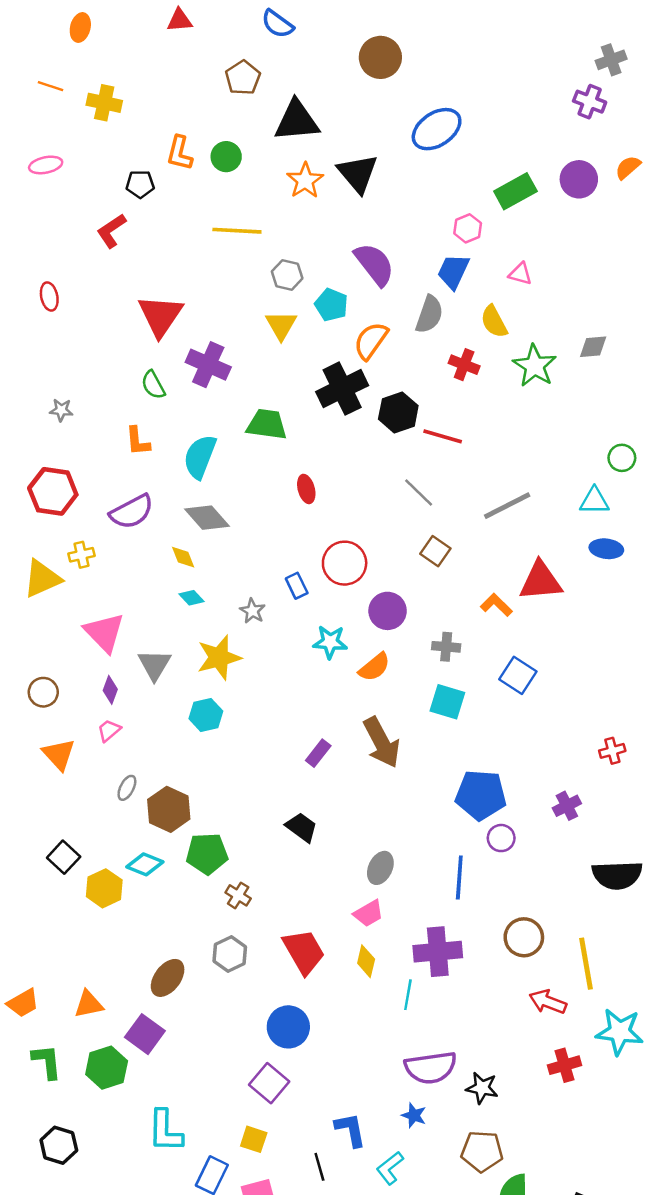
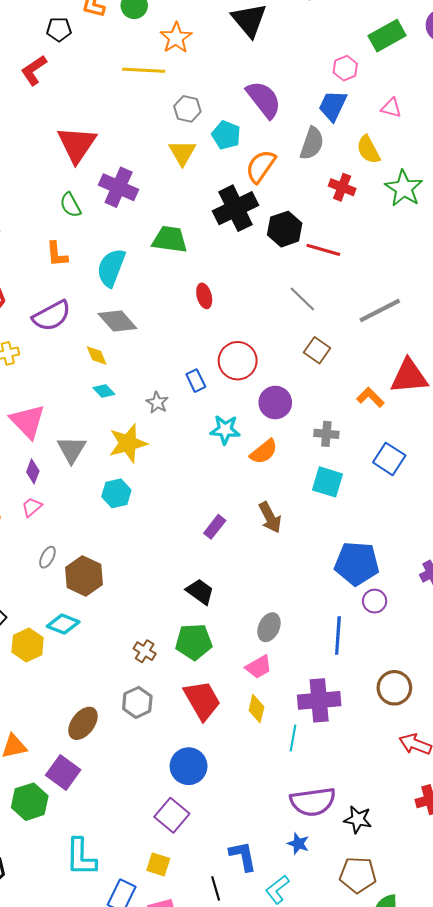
orange star: (305, 181) -> (176, 38), moved
brown arrow: (382, 742) -> (270, 517), size x0.7
green pentagon: (207, 854) -> (194, 642), moved

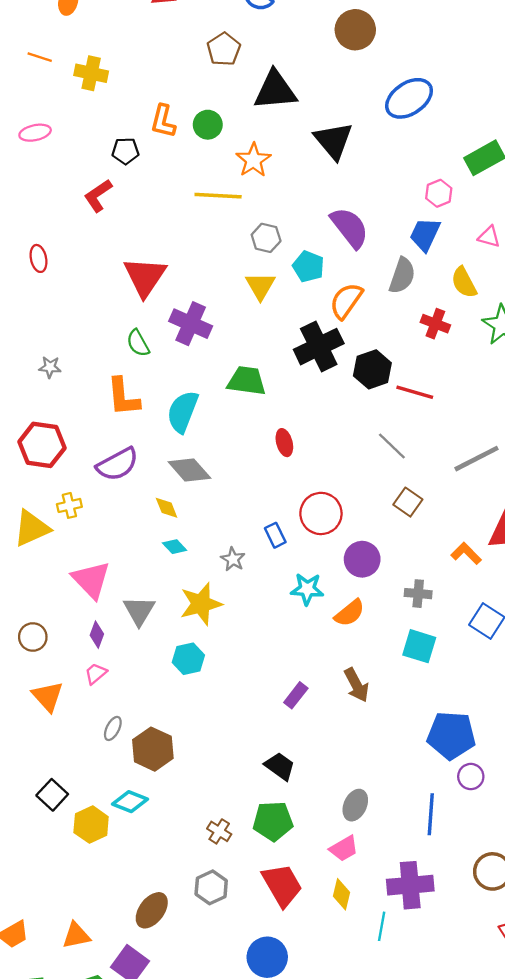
orange L-shape: (57, 254) -> (123, 397), size x1.4

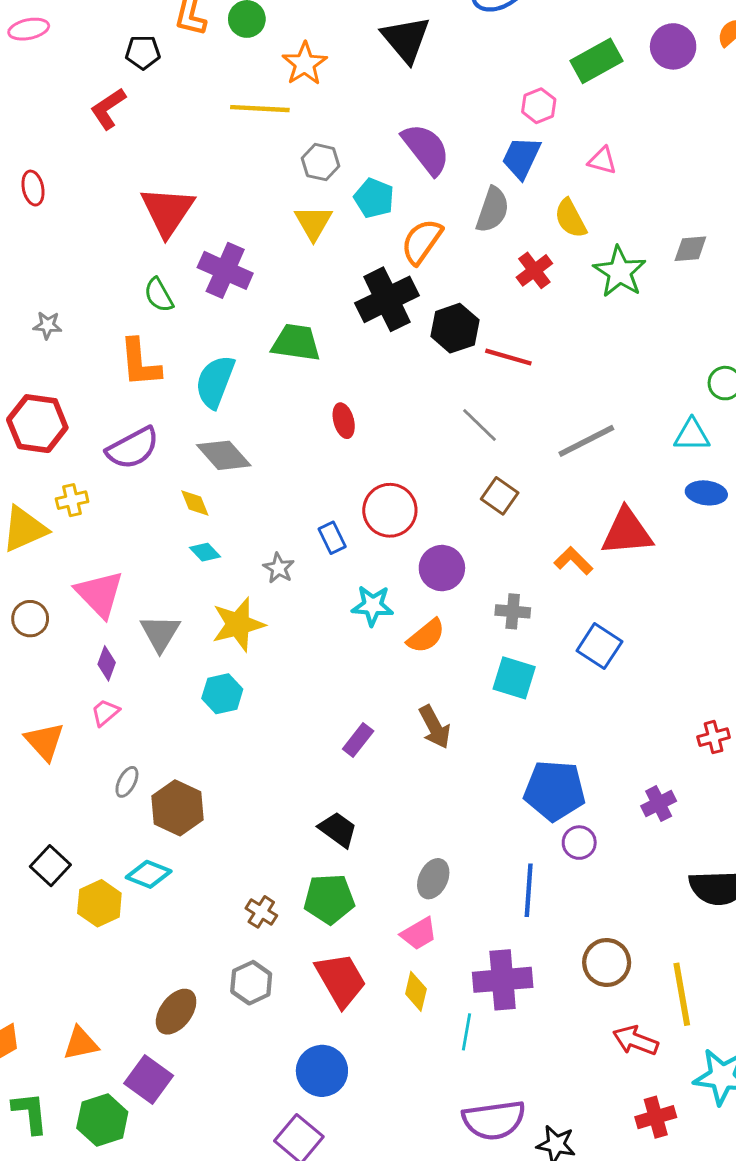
red cross: (435, 324) -> (534, 270), turned 32
brown circle: (33, 637) -> (30, 619), moved

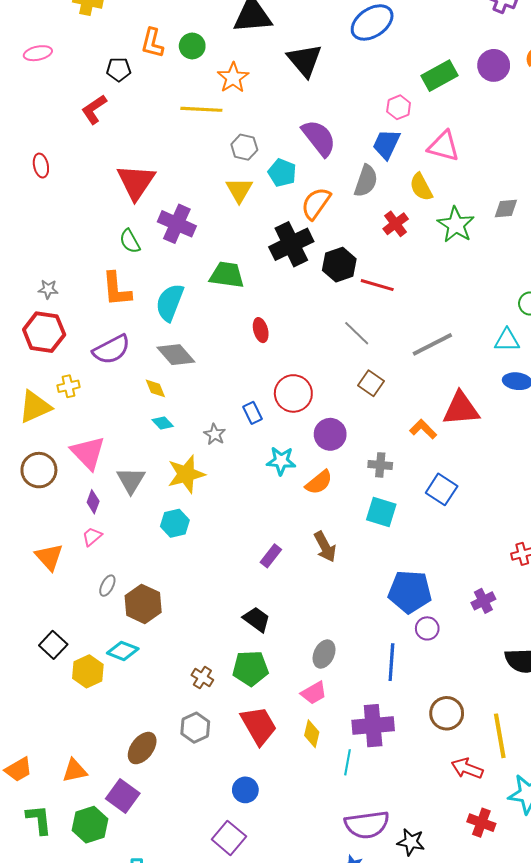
pink triangle: (602, 161) -> (444, 146), size x1.6
gray star: (47, 325) -> (48, 289), moved
brown circle: (30, 619) -> (39, 470), size x1.4
blue circle: (322, 1071) -> (245, 790), size x0.7
red cross: (656, 1117) -> (481, 823), turned 36

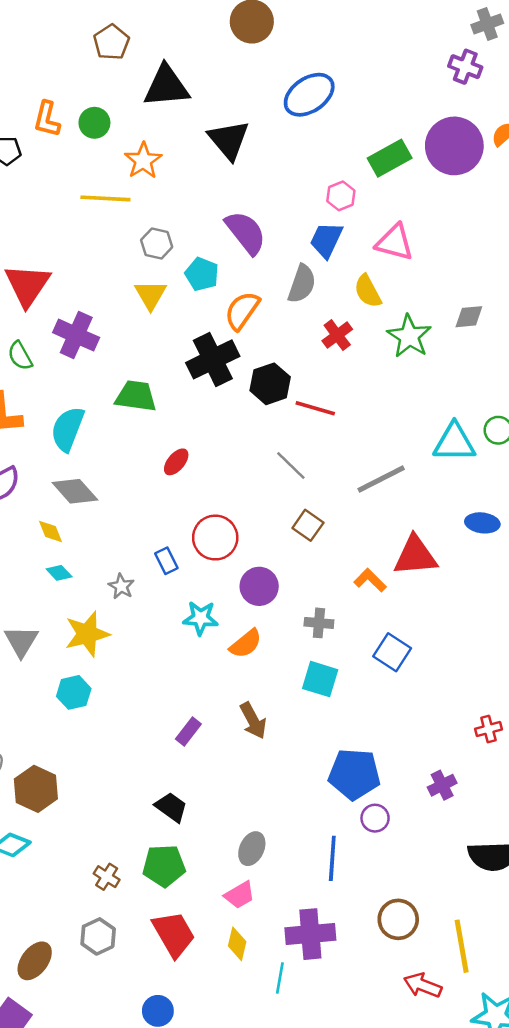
purple circle: (494, 65) -> (454, 146), size x1.5
red ellipse: (261, 330) -> (176, 462), turned 55
cyan triangle: (507, 340) -> (454, 442), moved, size x1.4

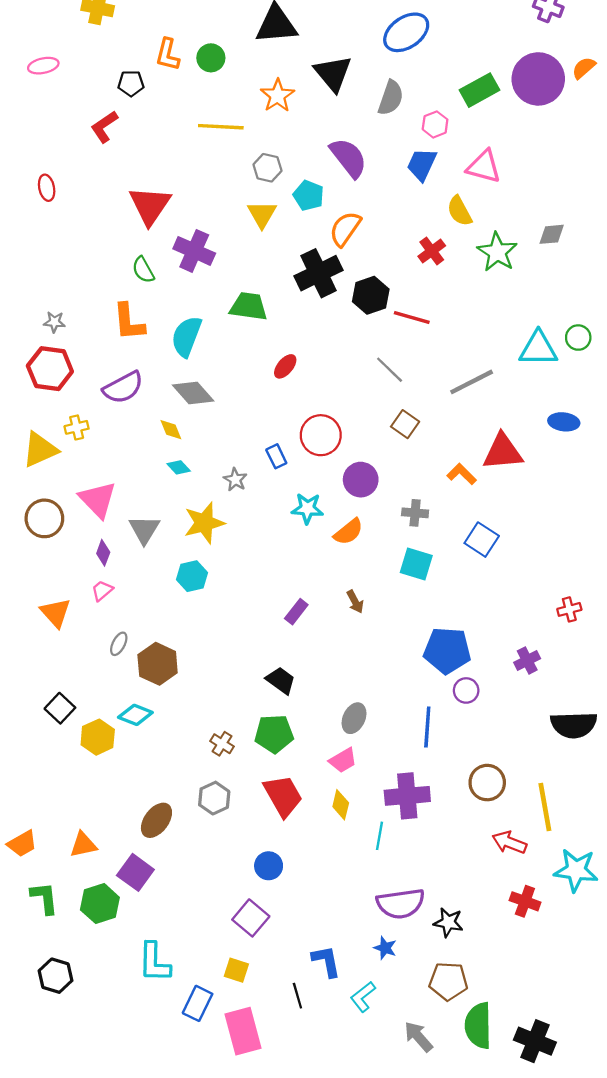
orange star: (143, 161) -> (277, 96), moved
gray semicircle: (302, 284) -> (391, 98), moved
brown arrow: (253, 721) -> (355, 602), size x0.7

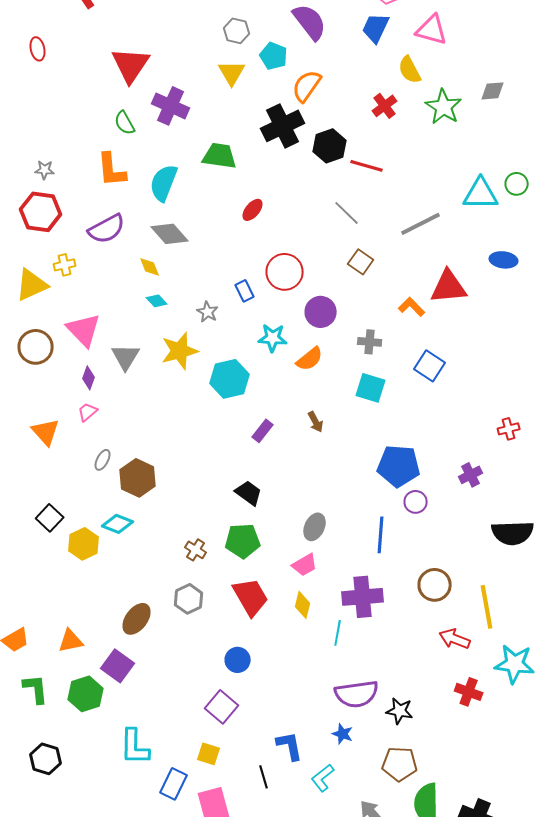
cyan hexagon: (192, 576) -> (230, 379), moved, size x1.4

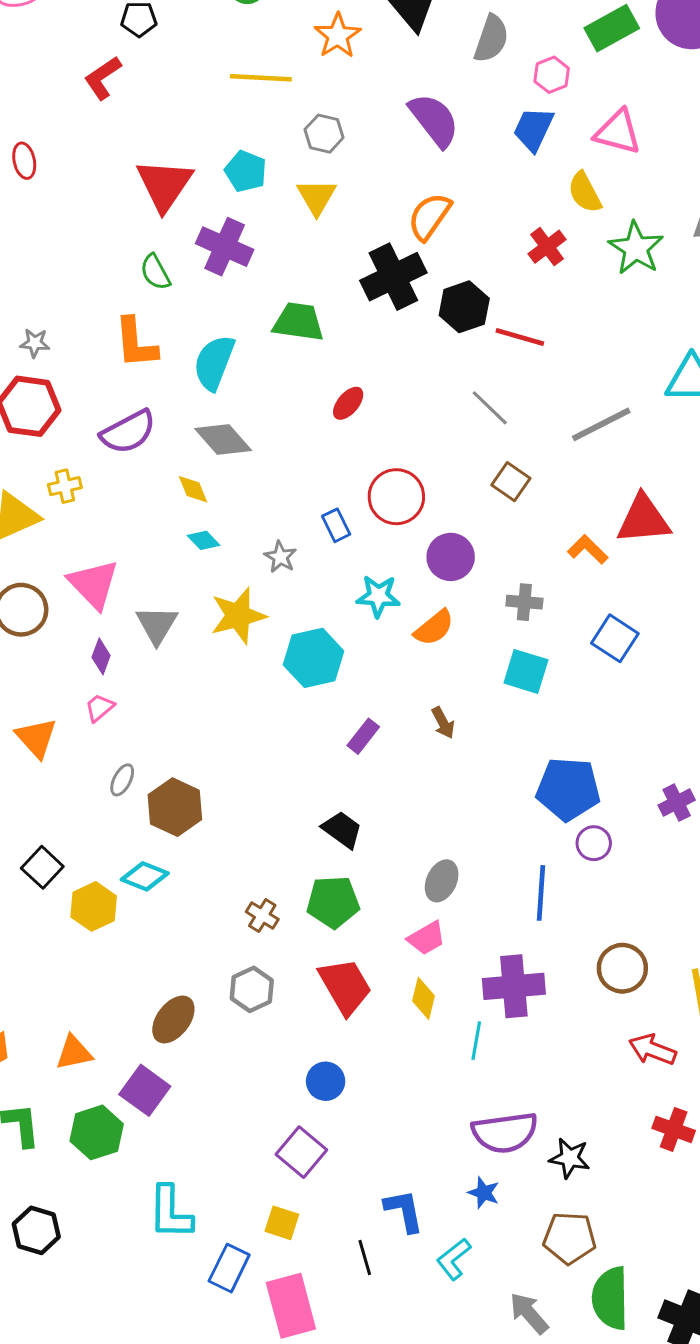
cyan pentagon: (274, 56) -> (246, 171), moved

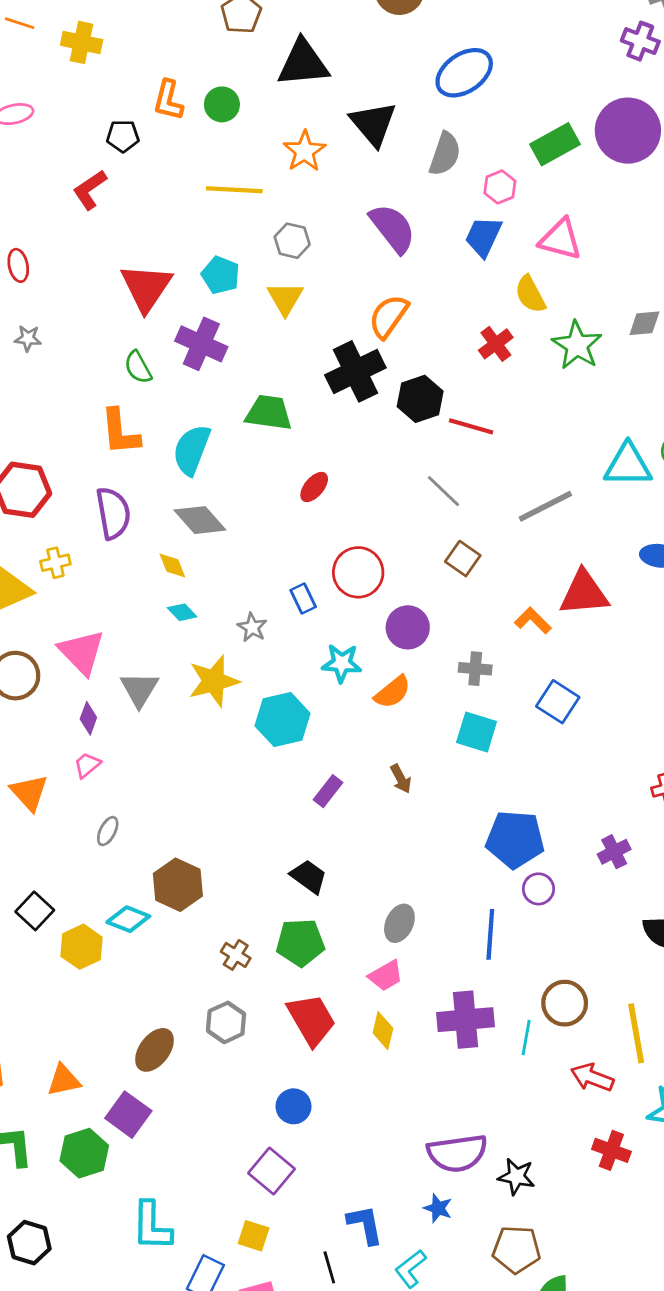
gray star: (35, 343) -> (28, 338), moved
purple semicircle: (128, 432) -> (113, 513), turned -72
brown hexagon: (175, 807) -> (178, 885), moved
cyan line: (476, 1041) -> (526, 1038), moved

